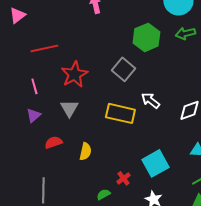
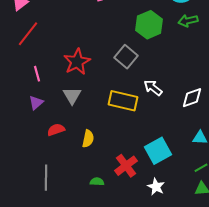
red line: (44, 48) -> (28, 34), moved, turned -40
red cross: (123, 178) -> (126, 166), size x1.6
green semicircle: (103, 194) -> (97, 182), moved, turned 32

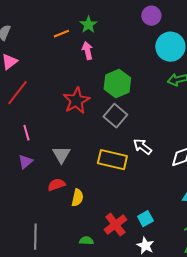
green hexagon: (149, 25) -> (117, 84), moved
red star: (77, 62) -> (76, 101), moved
red semicircle: (56, 130) -> (56, 185), moved
cyan square: (158, 151) -> (145, 219), moved, size x0.6

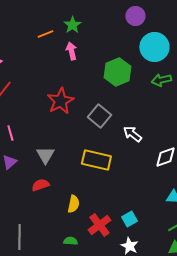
green hexagon: (117, 84) -> (117, 72), moved
white arrow: (142, 147) -> (132, 134), moved
yellow semicircle: (77, 198) -> (73, 204), moved

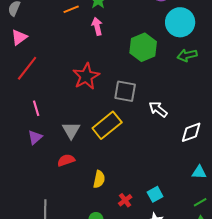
gray square: (99, 116) -> (125, 91), turned -30
yellow rectangle: (96, 160) -> (107, 125), moved, turned -52
red cross: (99, 225) -> (125, 200), size x0.6

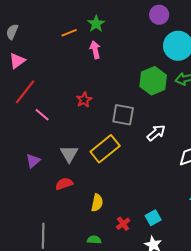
green hexagon: (143, 47) -> (153, 81), moved
red star: (86, 76) -> (84, 100), size x0.6
pink line: (36, 108) -> (42, 115), moved, turned -35
white arrow: (158, 109) -> (156, 133), turned 102

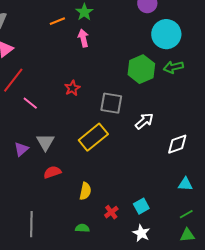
gray triangle: (69, 154) -> (45, 142), moved

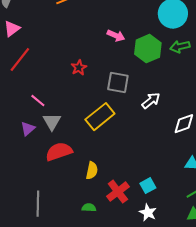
pink arrow: (83, 38) -> (116, 36), moved, turned 126
pink line: (30, 103) -> (38, 101), moved
red semicircle: (52, 172) -> (59, 152), size x1.5
red cross: (111, 212) -> (118, 192), size x1.6

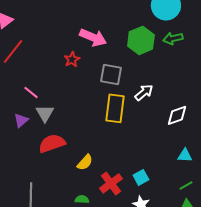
pink arrow: (116, 36) -> (93, 37), moved, size x1.5
yellow rectangle: (100, 117) -> (115, 108), moved, turned -44
yellow semicircle: (92, 171) -> (85, 162), turned 30

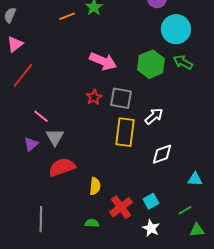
green arrow: (173, 38) -> (183, 62), turned 42
red star: (72, 59) -> (94, 97), moved
white diamond: (177, 115) -> (162, 154), moved
yellow semicircle: (85, 162) -> (95, 186), turned -36
green line: (186, 185) -> (185, 210), moved

